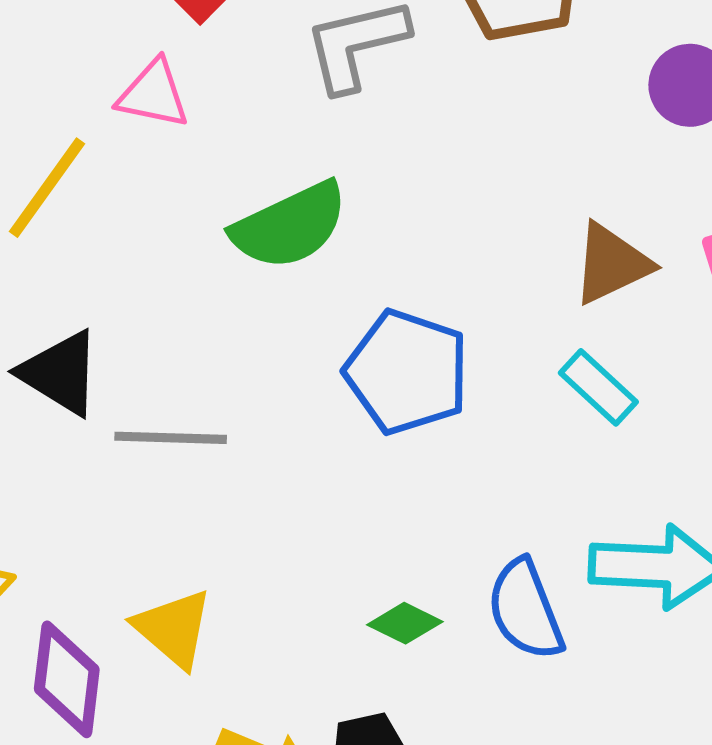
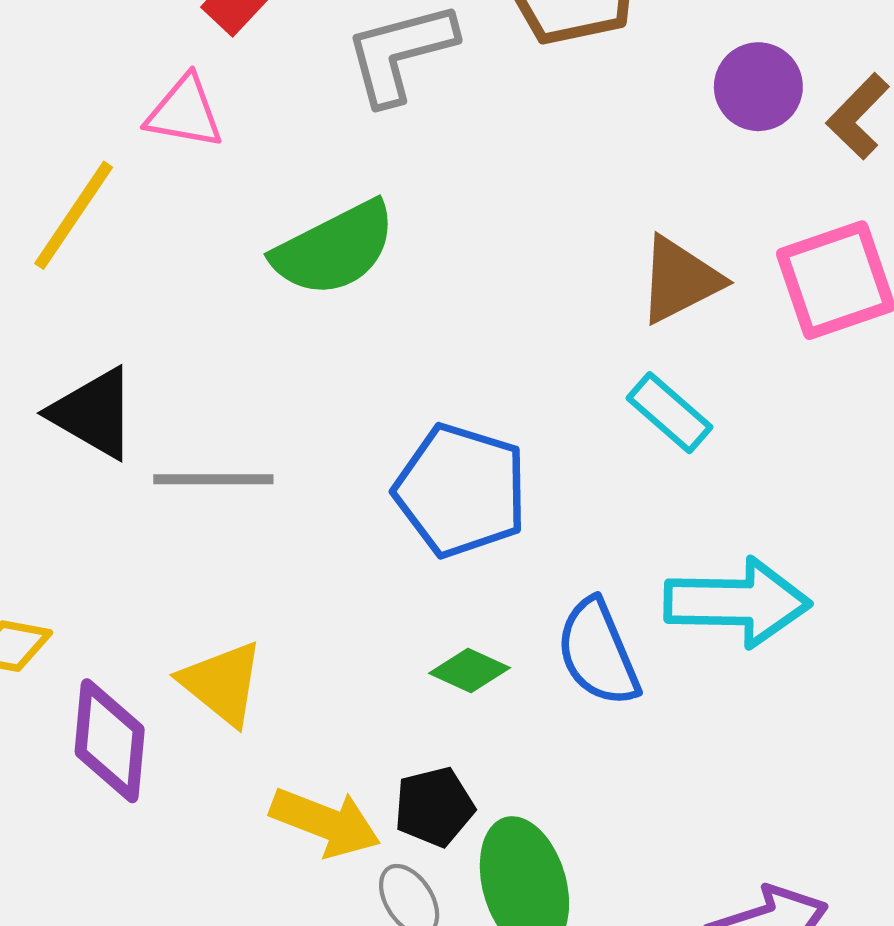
blue pentagon: (407, 372) -> (461, 491), moved

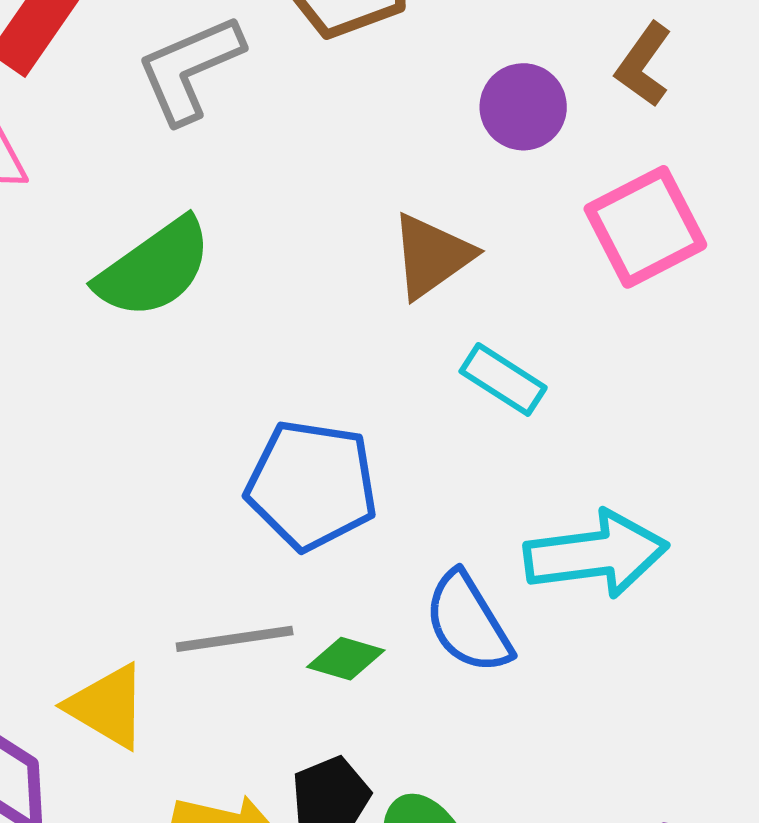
purple circle: (758, 87) -> (523, 107), moved
brown triangle: (680, 280) -> (432, 256), moved
gray line: (213, 479) -> (235, 639), moved

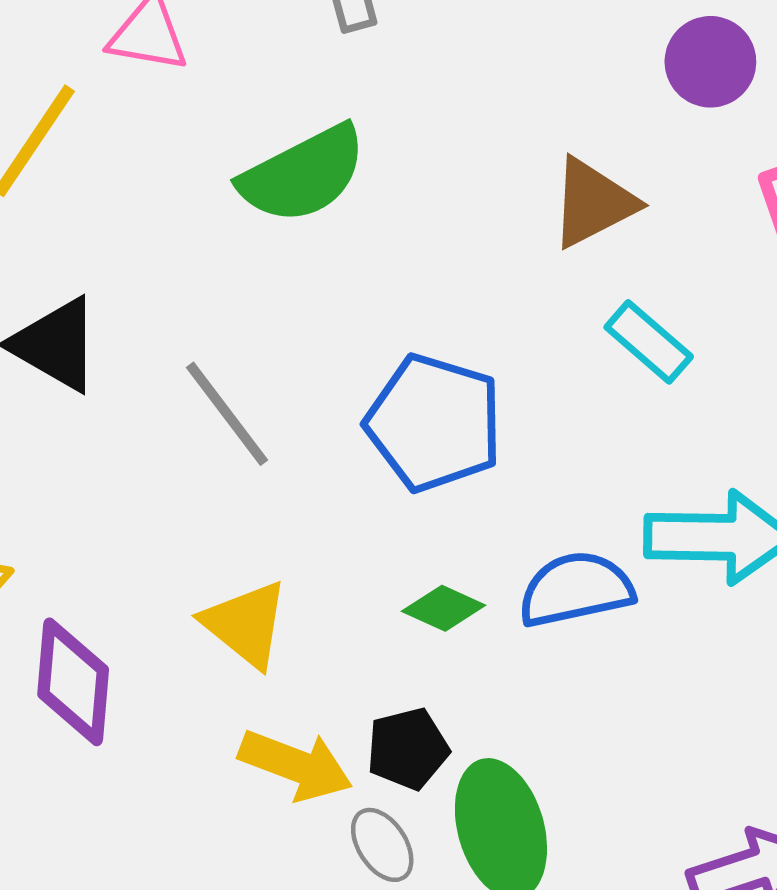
blue semicircle: (468, 623) -> (576, 589), turned 101
gray line: (235, 639) -> (227, 414), moved, turned 53
yellow triangle: (107, 706) -> (246, 624), moved

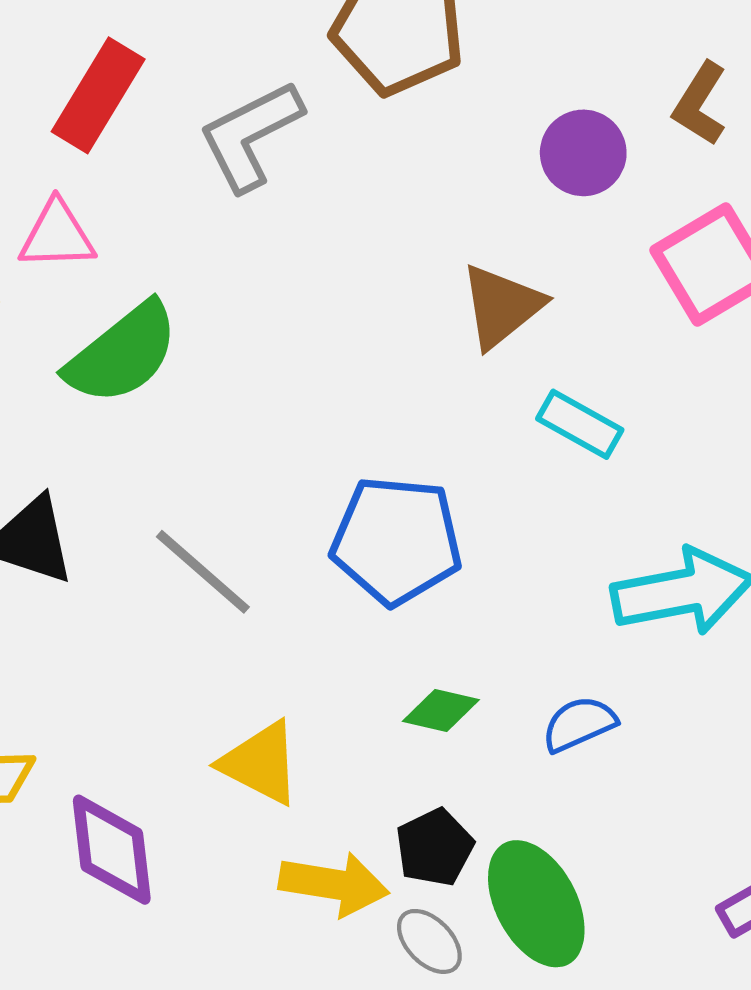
green semicircle: (303, 174) -> (122, 353), moved
blue semicircle: (576, 589) -> (579, 724), moved, size x0.7

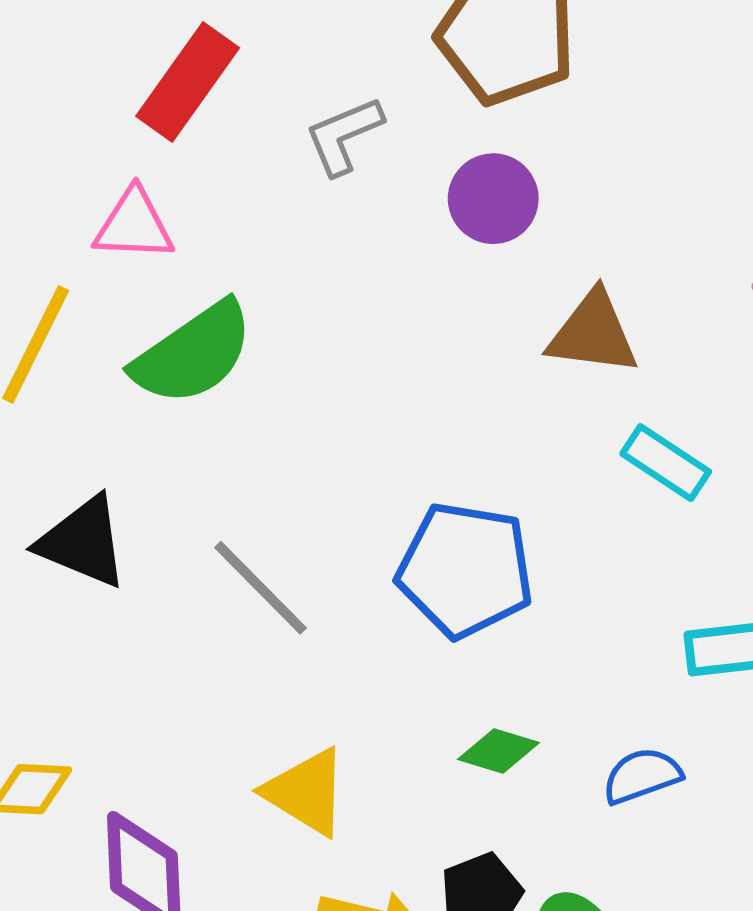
gray L-shape: (251, 135) -> (344, 136), size x0.7
purple circle: (583, 153) -> (493, 199), moved
brown triangle: (502, 306) -> (593, 333), turned 42

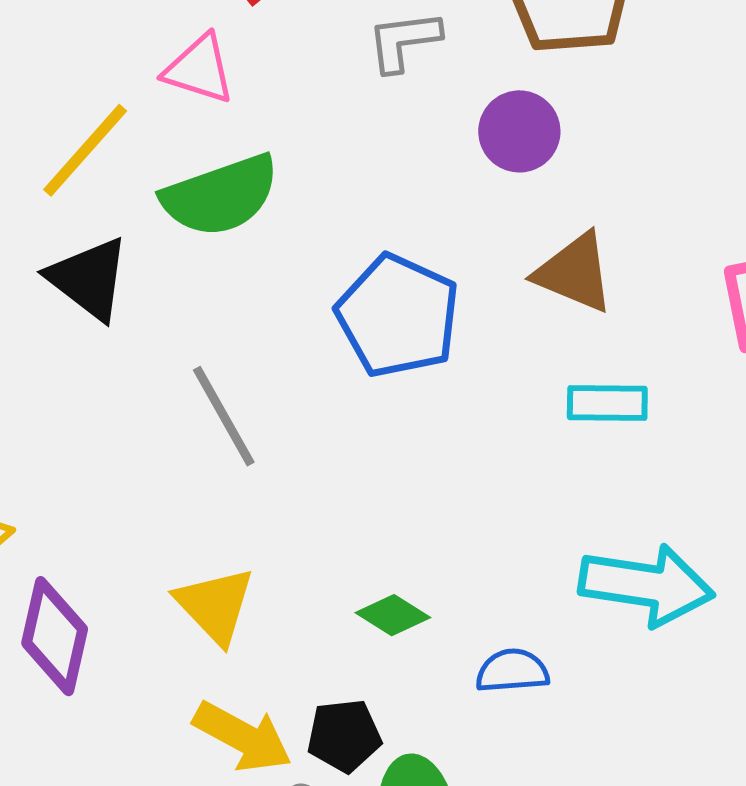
cyan rectangle: (666, 463) -> (607, 403), turned -48
black triangle: (83, 542) -> (89, 279), moved
blue pentagon: (465, 570) -> (398, 316), moved

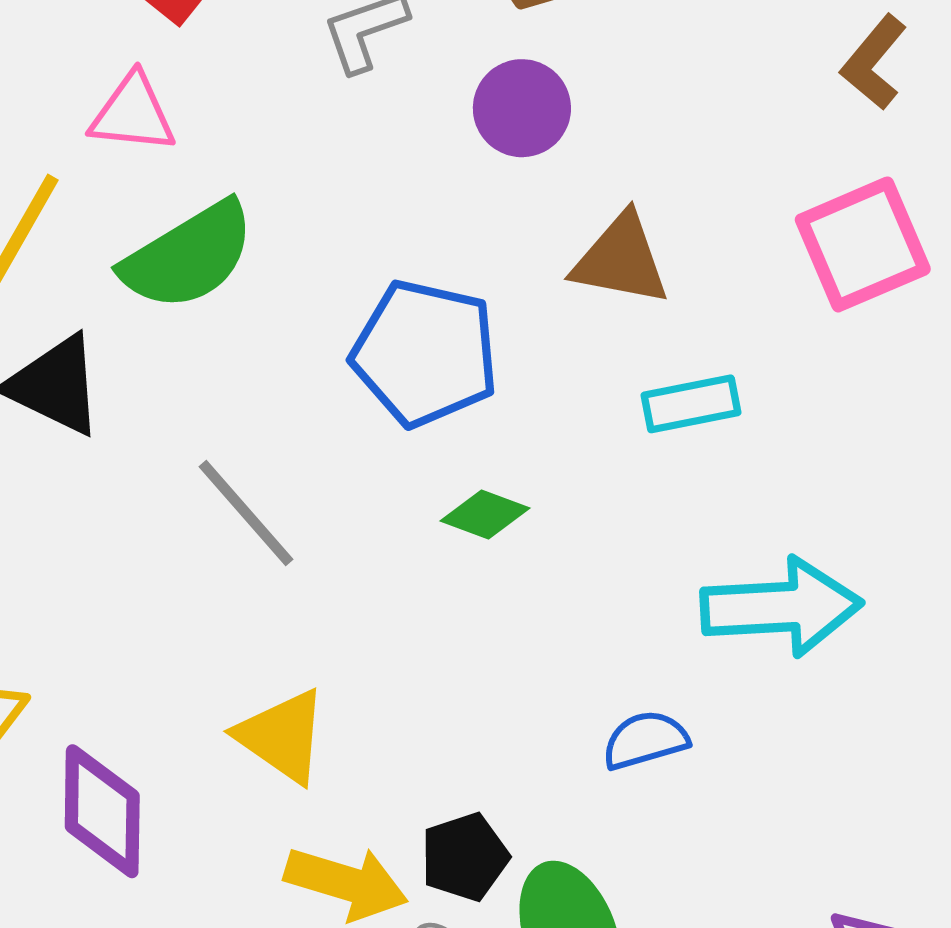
green diamond: (393, 615) -> (485, 515), moved

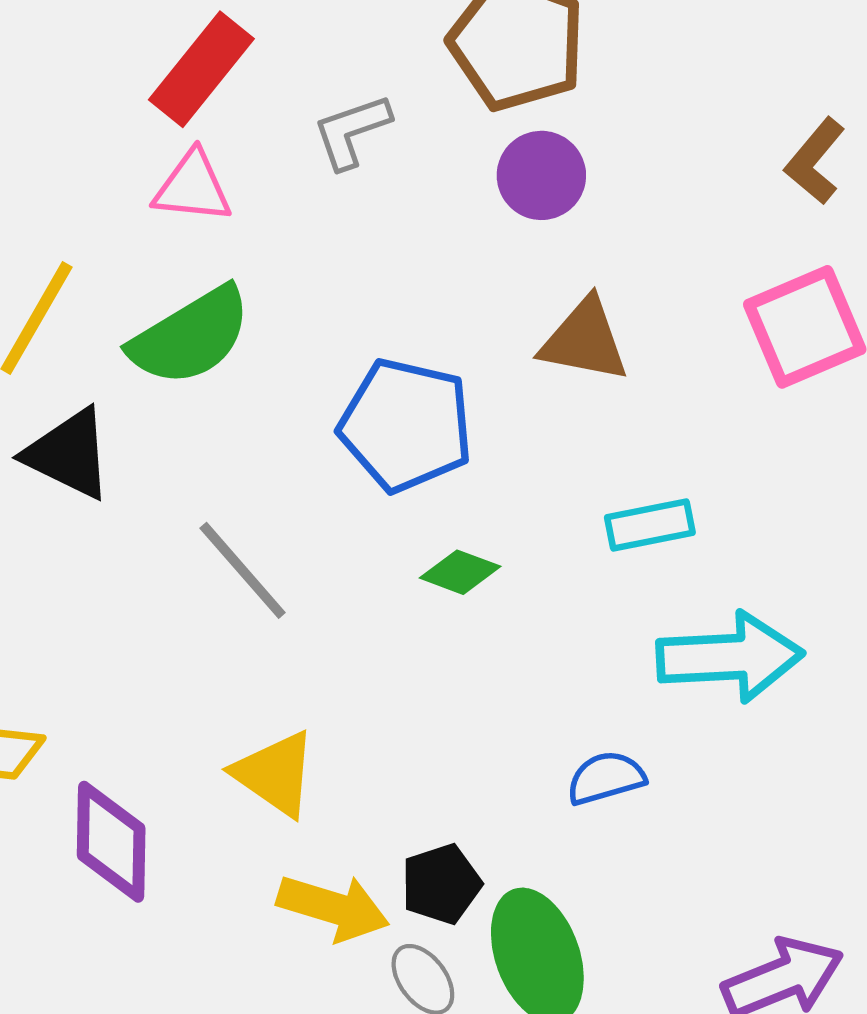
purple circle: (522, 108) -> (541, 175), moved
pink triangle: (133, 114) -> (193, 187), moved
cyan rectangle: (691, 404) -> (650, 525), moved

